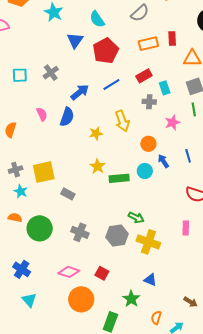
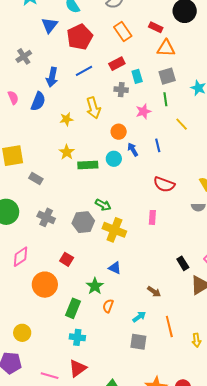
red rectangle: (172, 38) -> (156, 27), moved, turned -64
orange rectangle: (148, 44) -> (123, 32), turned 66
blue arrow: (80, 92) -> (52, 77), turned 138
pink diamond: (69, 272) -> (21, 257), moved, turned -55
orange semicircle: (156, 318) -> (108, 306), moved

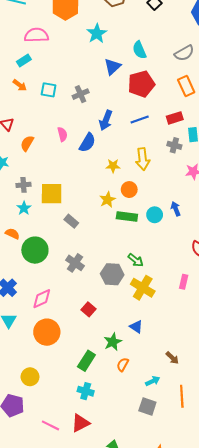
orange circle: (119, 132) -> (129, 190), moved
orange circle: (45, 285) -> (47, 332), moved

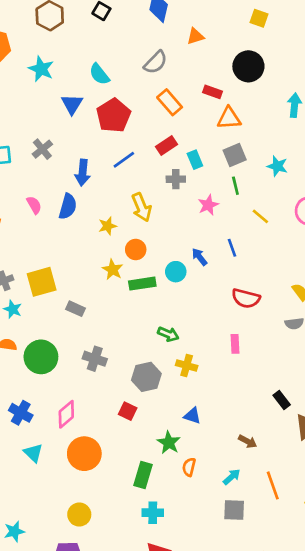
gray hexagon: (112, 274) -> (146, 377), moved
yellow cross: (143, 288) -> (187, 365), size x0.7

